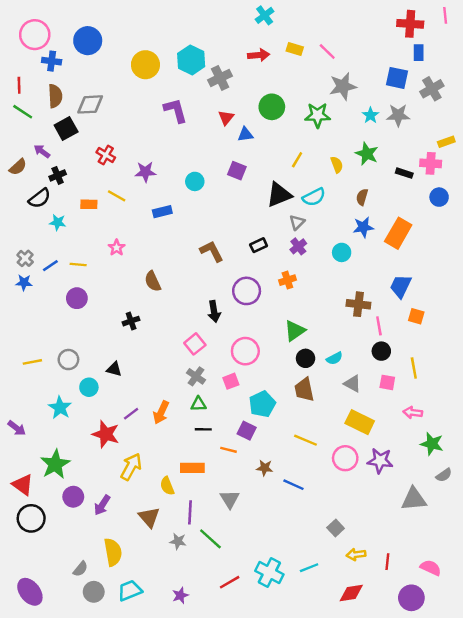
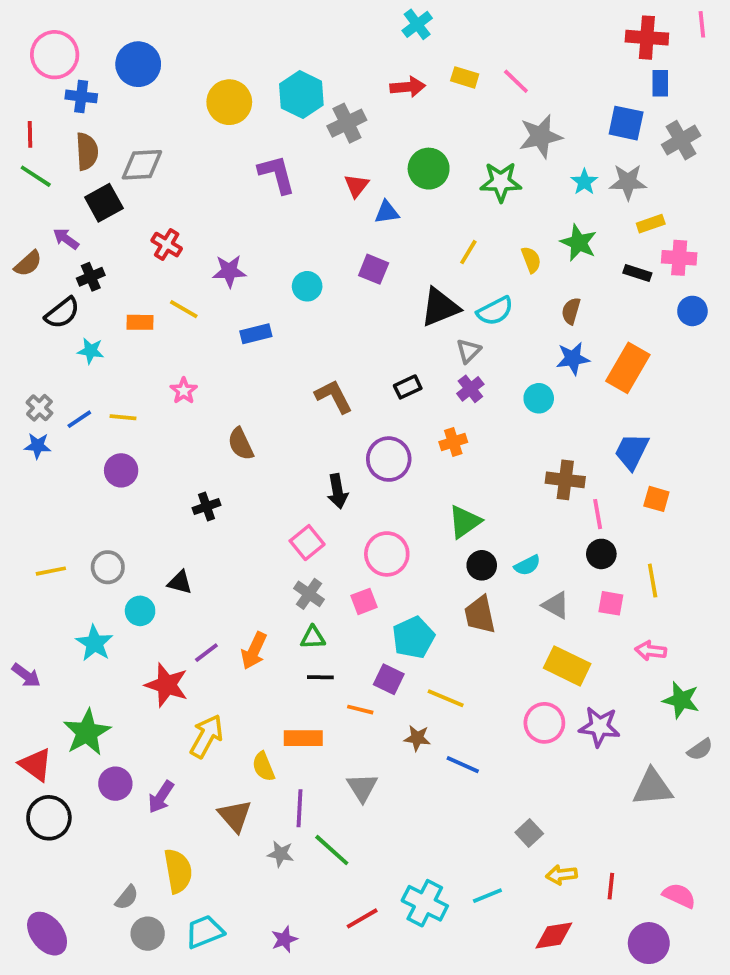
yellow rectangle: (446, 142) -> (651, 224), moved
yellow line: (306, 440) -> (446, 698), moved

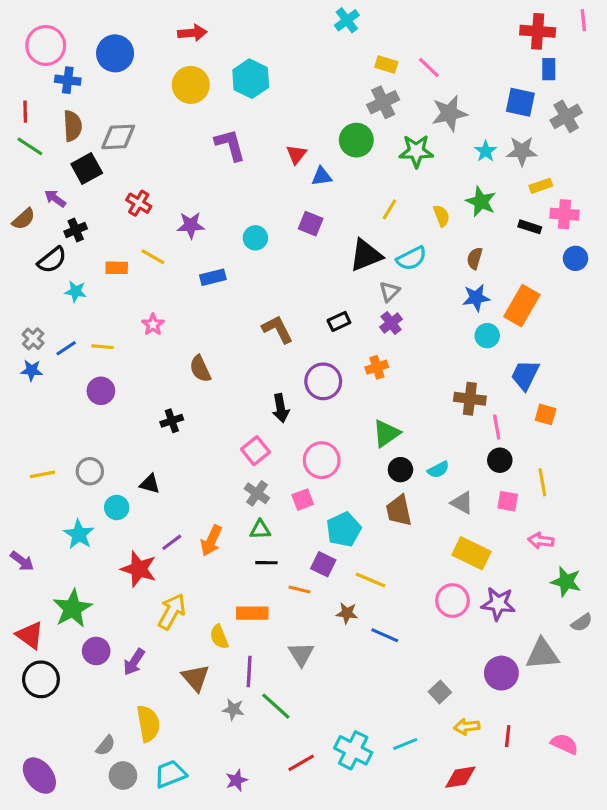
red arrow: (408, 87) -> (192, 33), moved
gray cross: (347, 123) -> (383, 102), moved
cyan circle: (539, 398) -> (487, 336), moved
purple circle: (649, 943) -> (501, 673), moved

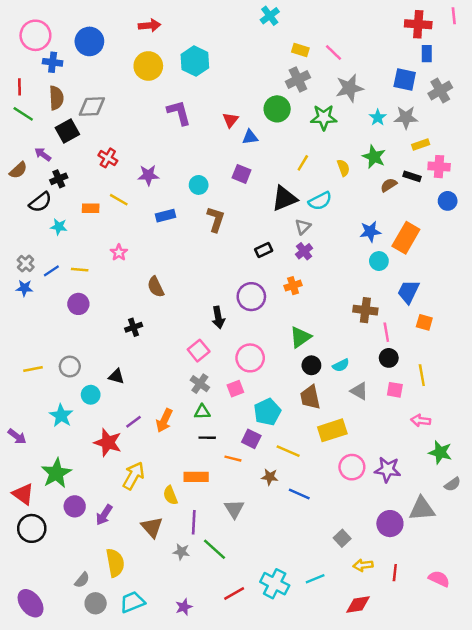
brown semicircle: (475, 258) -> (389, 185), moved, turned 42
brown L-shape: (277, 329) -> (216, 219), moved, turned 45
yellow rectangle: (471, 553) -> (332, 430), moved, turned -44

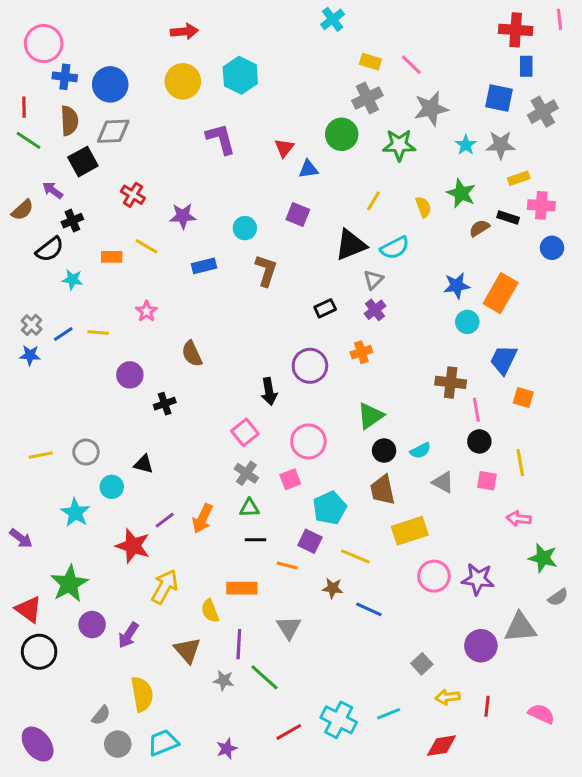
blue circle: (89, 41) -> (110, 84), moved
purple circle: (78, 304) -> (130, 375), moved

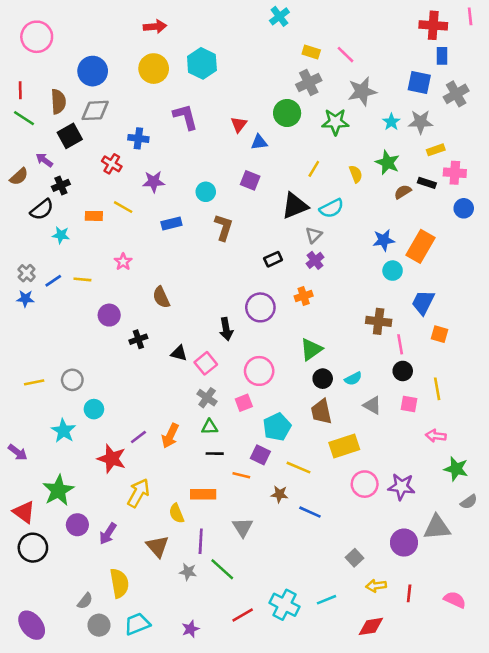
blue cross: (65, 77) -> (138, 138), moved
black triangle: (143, 464) -> (179, 353), moved

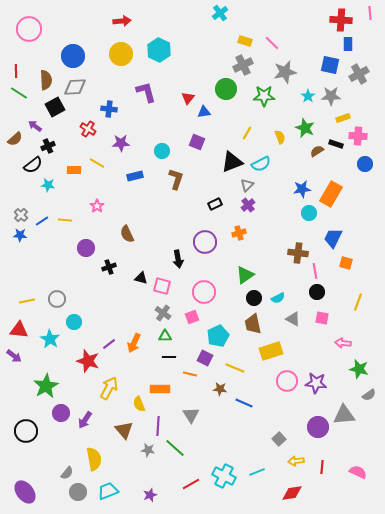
pink square: (206, 363) -> (162, 286), turned -36
yellow line: (437, 389) -> (358, 302), moved, turned 30
red triangle: (24, 512) -> (19, 330), moved, turned -30

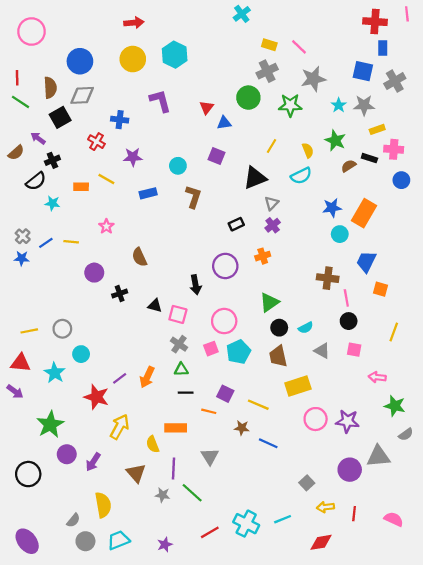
cyan semicircle: (261, 164) -> (301, 176), moved
cyan pentagon: (218, 336) -> (238, 352), moved

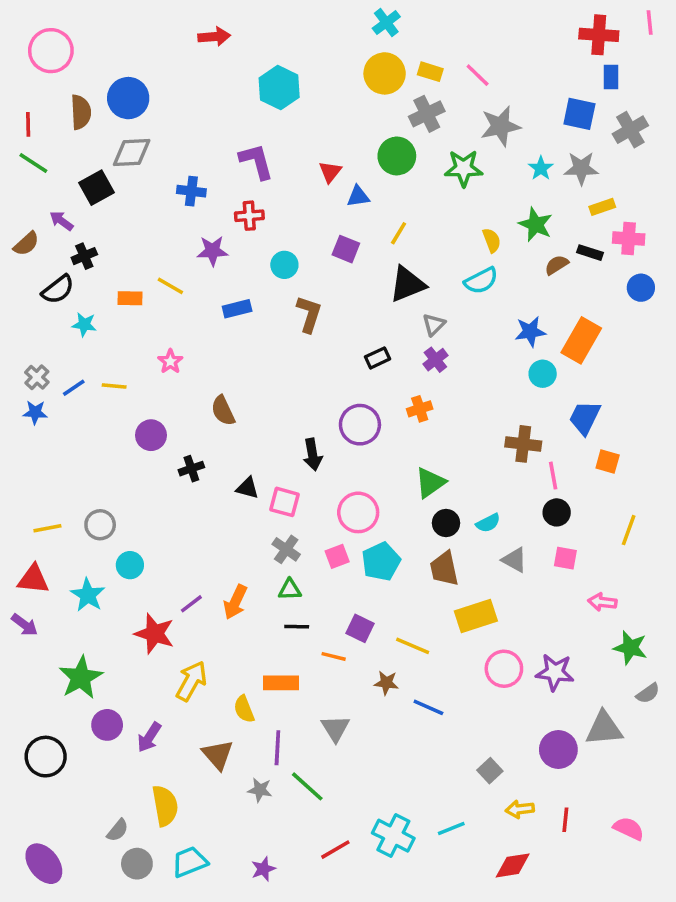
yellow circle: (133, 59) -> (385, 73), moved
brown semicircle: (50, 88) -> (81, 112), moved
red cross: (96, 142) -> (249, 216), moved, turned -35
yellow line: (271, 146) -> (399, 233), moved

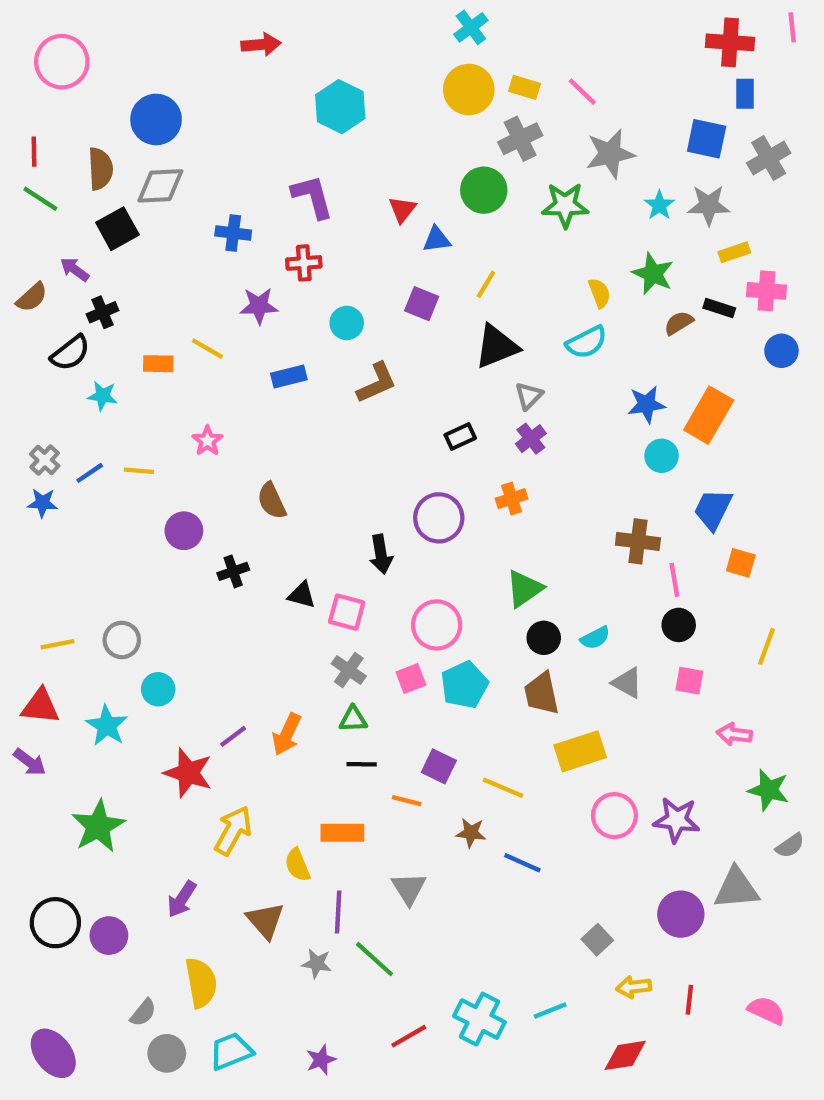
brown semicircle: (81, 112) -> (100, 169), moved
brown L-shape: (309, 314) -> (377, 383), turned 48
purple circle: (107, 725) -> (109, 936), moved

